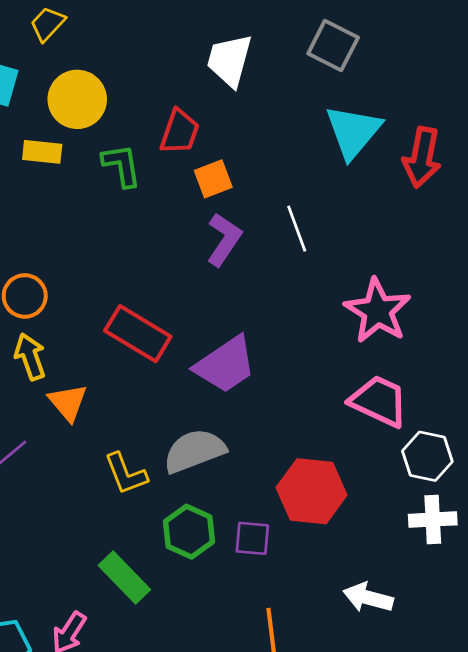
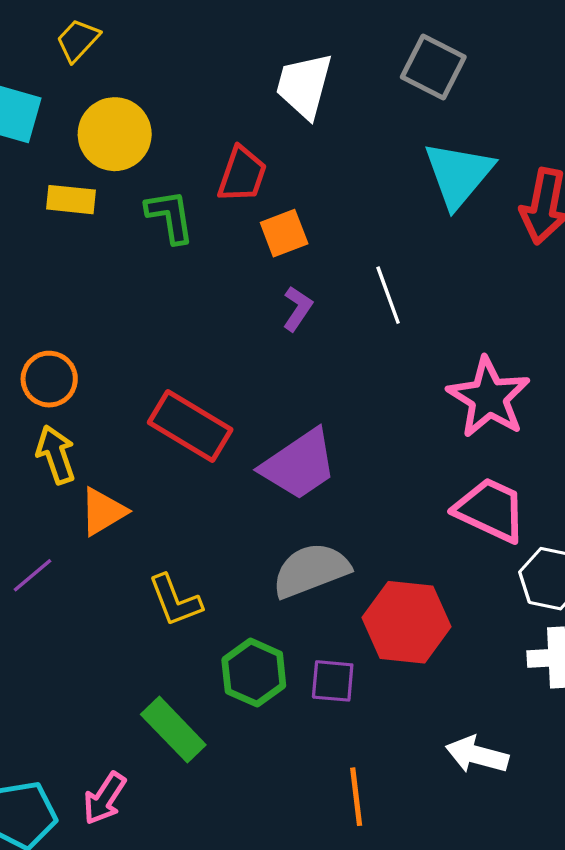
purple L-shape: (224, 239) -> (297, 309), size x0.7
orange triangle: (68, 402) -> (103, 512), turned 39
gray semicircle: (194, 451) -> (311, 570), moved

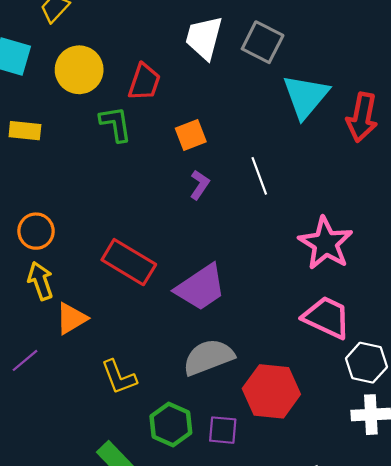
gray square: (433, 67) -> (263, 42), moved
red trapezoid: (242, 174) -> (144, 82), moved
yellow rectangle: (71, 200) -> (25, 131), moved

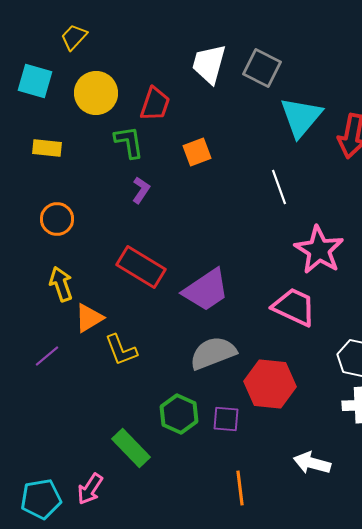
white line: (259, 176) -> (279, 187), moved
purple L-shape: (200, 185) -> (141, 190), moved
orange circle: (36, 231) -> (57, 219), moved
pink trapezoid: (327, 317) -> (294, 307), moved
yellow L-shape: (119, 377) -> (121, 350), moved

